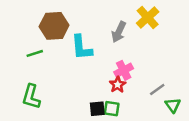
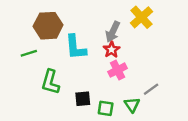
red star: (118, 85) -> (112, 50), moved
green L-shape: (31, 97) -> (50, 82), moved
green triangle: (173, 105) -> (132, 105), moved
black square: (97, 109) -> (83, 99), moved

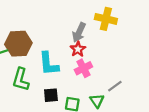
yellow cross: (141, 17) -> (106, 19), turned -35
brown hexagon: (48, 26) -> (18, 44), moved
cyan L-shape: (76, 47) -> (49, 64), moved

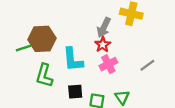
gray line: (115, 86) -> (147, 65), moved

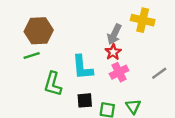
brown hexagon: (42, 39) -> (39, 31), moved

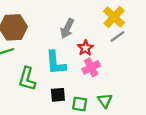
yellow cross: (143, 20) -> (114, 17), turned 30
gray arrow: (114, 34) -> (67, 28), moved
gray line: (159, 73) -> (117, 36), moved

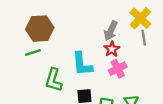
gray arrow: (67, 28) -> (111, 31), moved
gray line: (117, 36) -> (144, 38), turned -63

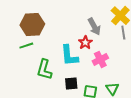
gray arrow: (111, 31) -> (94, 27), turned -54
red star: (112, 49) -> (85, 43), moved

